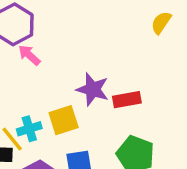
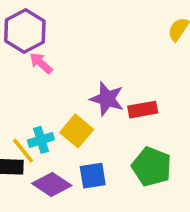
yellow square: (64, 120) -> (77, 131), turned -32

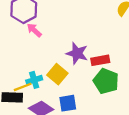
yellow line: (23, 151) -> (23, 87), turned -72
green pentagon: (152, 167) -> (106, 81), moved

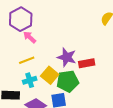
green pentagon: (106, 81) -> (68, 81), moved, turned -30
yellow line: (23, 87) -> (27, 60), moved

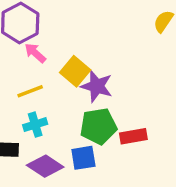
red rectangle: (87, 63) -> (133, 136), moved
yellow square: (50, 75) -> (75, 71), moved

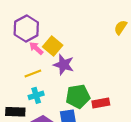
yellow square: (75, 71) -> (53, 46), moved
purple star: (97, 86) -> (64, 65), moved

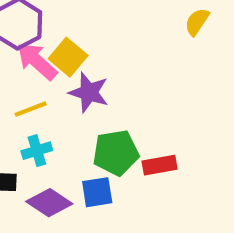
pink arrow: (36, 48) -> (37, 61), size x1.5

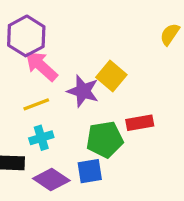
yellow square: (68, 57) -> (111, 76), moved
red rectangle: (160, 165) -> (140, 123), moved

